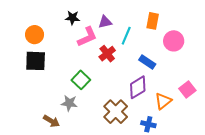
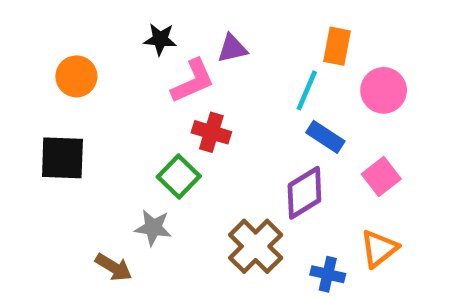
cyan line: (126, 36) -> (307, 90), moved
red cross: (107, 54) -> (211, 132), moved, turned -35
black square: (36, 61) -> (62, 158), moved
pink square: (187, 89) -> (381, 176), moved
orange triangle: (163, 101) -> (379, 249), moved

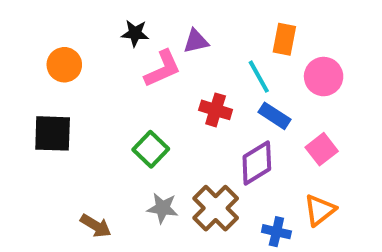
cyan line: (307, 90) -> (259, 77), turned -52
red cross: (211, 132) -> (216, 110), moved
gray star: (153, 228) -> (163, 208), moved

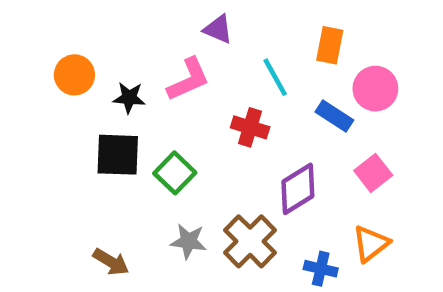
black star: (135, 33) -> (129, 98), moved
purple triangle: (196, 41) -> (218, 29), moved, turned 36
cyan line: (259, 77) -> (275, 77), moved
blue rectangle: (274, 116) -> (334, 116), moved
black square: (53, 133) -> (118, 155), moved

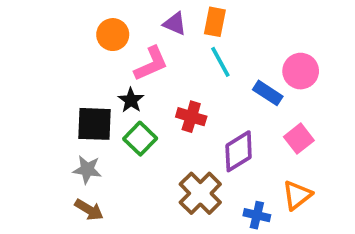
orange rectangle: (330, 45) -> (215, 22), moved
orange circle: (74, 75) -> (113, 35), moved
black star: (129, 98) -> (131, 100), moved, turned 30
red cross: (250, 127) -> (191, 117), moved
gray star: (188, 241) -> (87, 170), moved

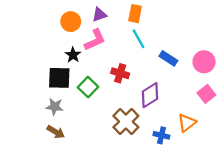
purple triangle: (175, 24) -> (99, 15), moved, turned -42
pink circle: (301, 71) -> (204, 62), moved
black star: (131, 100) -> (73, 55), moved
pink square: (299, 139) -> (206, 94), moved

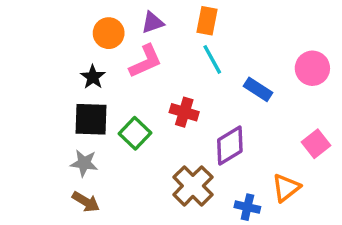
black star: (73, 55) -> (93, 77), moved
pink circle: (204, 62) -> (312, 68), moved

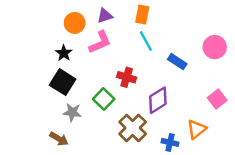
black square: (91, 119) -> (63, 82), turned 30
green square: (135, 133) -> (104, 99), moved
gray star: (84, 163) -> (72, 112), moved

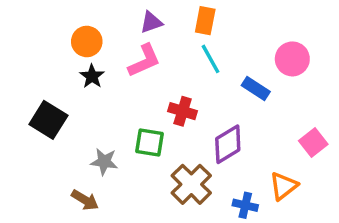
orange circle: (75, 23) -> (87, 41), moved
pink circle: (215, 47) -> (292, 59), moved
black square: (63, 82) -> (48, 120), moved
green square: (104, 99) -> (149, 143), turned -35

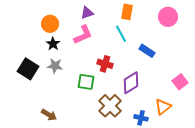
orange rectangle: (205, 21) -> (127, 12), moved
pink circle: (292, 59) -> (168, 17), moved
gray star: (104, 162) -> (55, 66), moved

